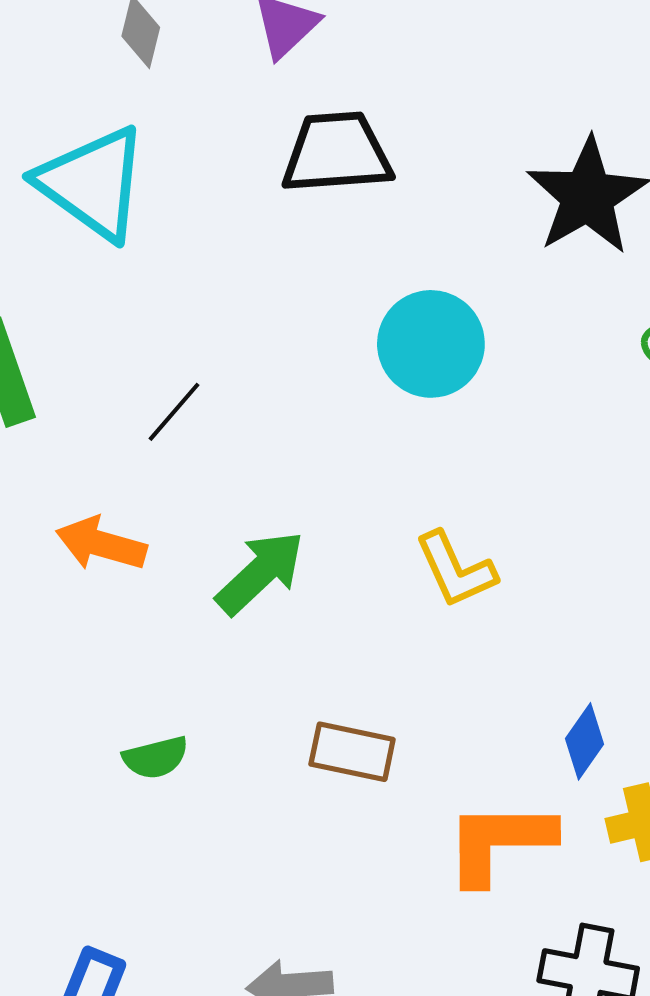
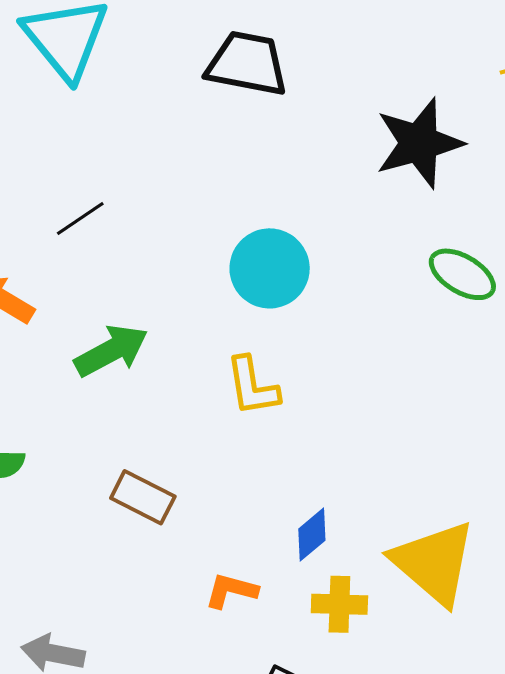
cyan circle: (431, 344) -> (270, 268), moved
orange L-shape: (499, 842) -> (231, 591), size x0.6

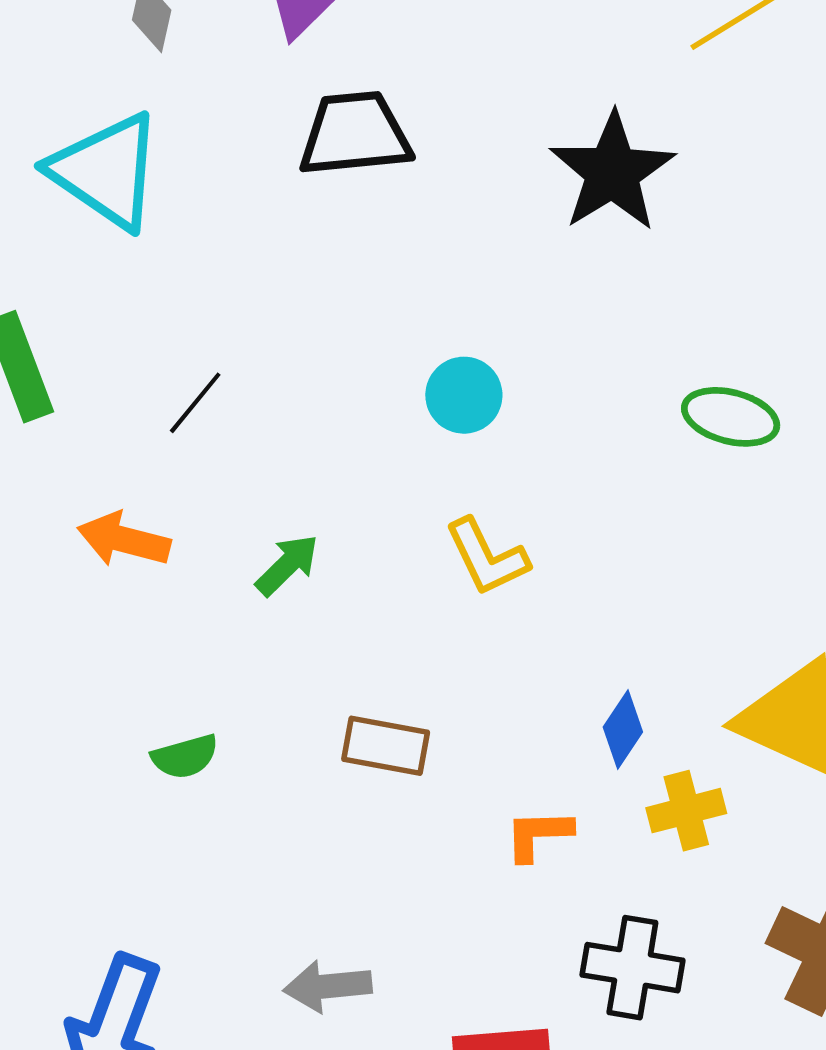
cyan circle: (270, 268) -> (464, 395), size x0.7
green ellipse: (462, 274) -> (731, 417), moved
green arrow: (111, 351) -> (287, 565), size x0.7

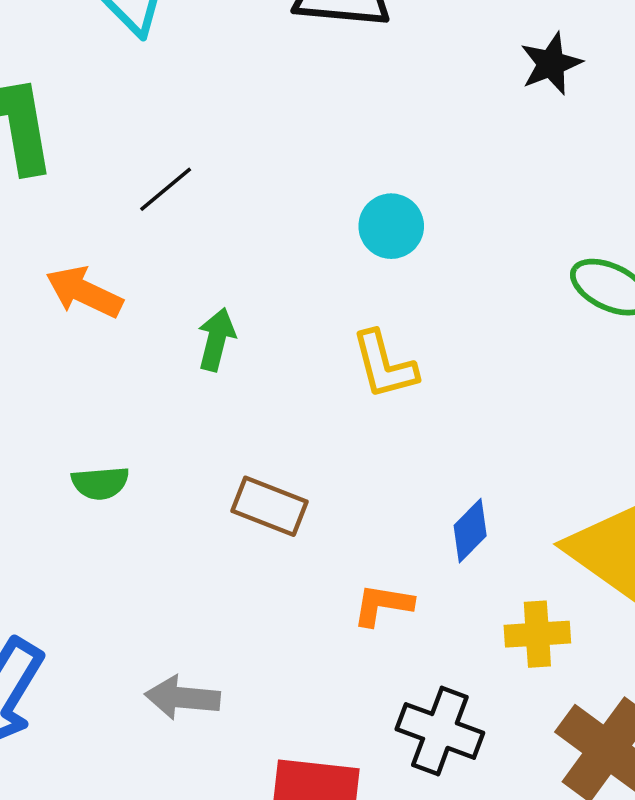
black star: (612, 172) -> (551, 64), size x0.6
green arrow: (287, 565) -> (216, 339), turned -42
yellow cross: (686, 811) -> (537, 634), moved

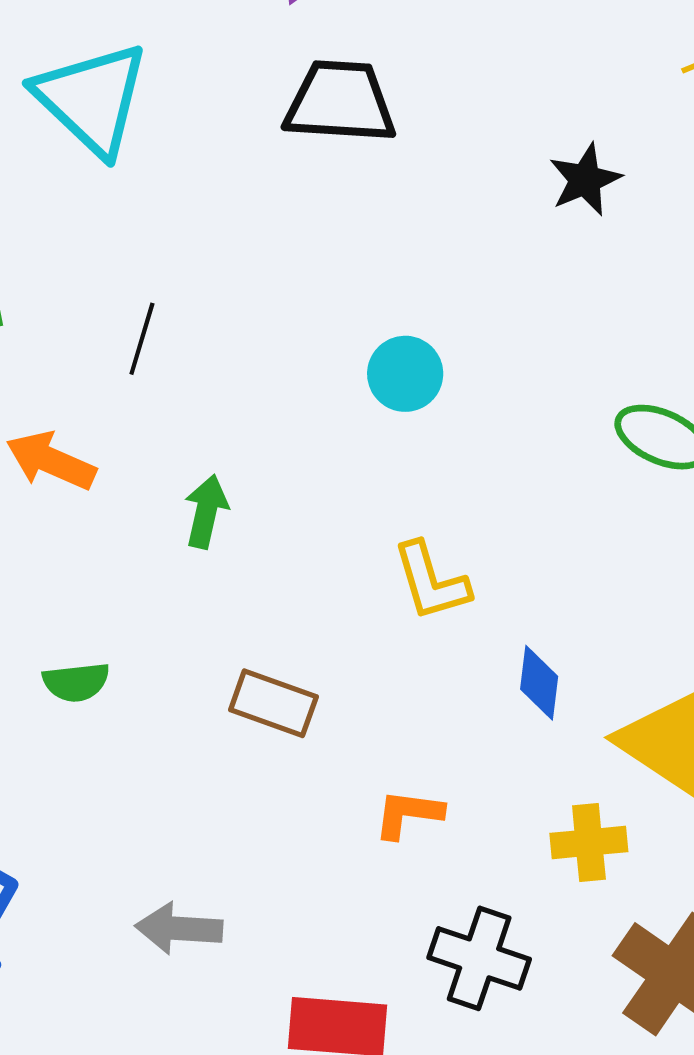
black line: (166, 189) -> (142, 339), turned -32
yellow L-shape: (384, 365) -> (431, 581), moved
blue diamond: (470, 531) -> (539, 683), moved, turned -36

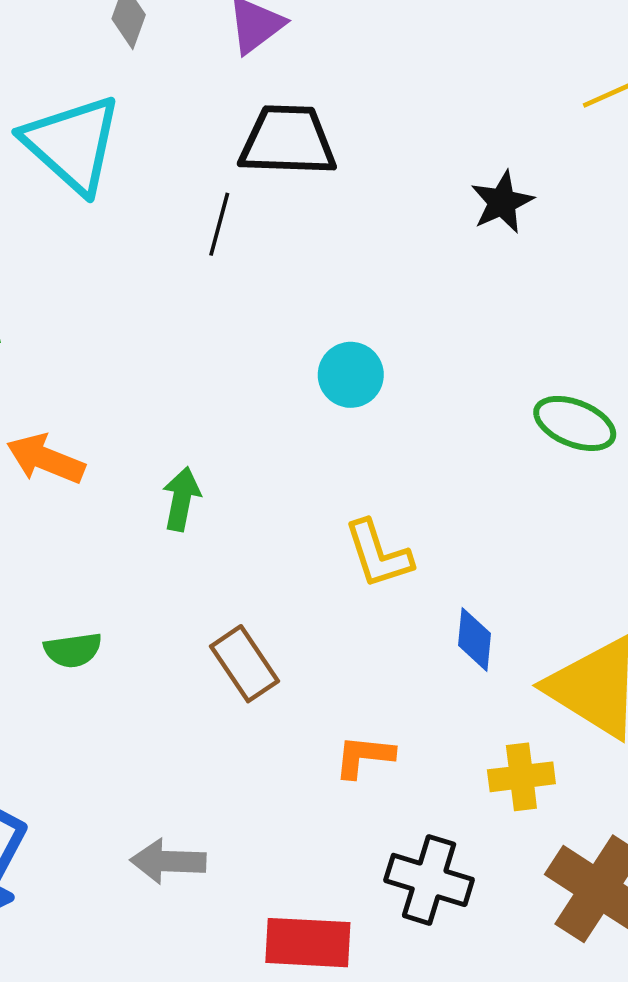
black line: (142, 339) -> (219, 224), moved
brown rectangle: (273, 703) -> (244, 664), turned 38

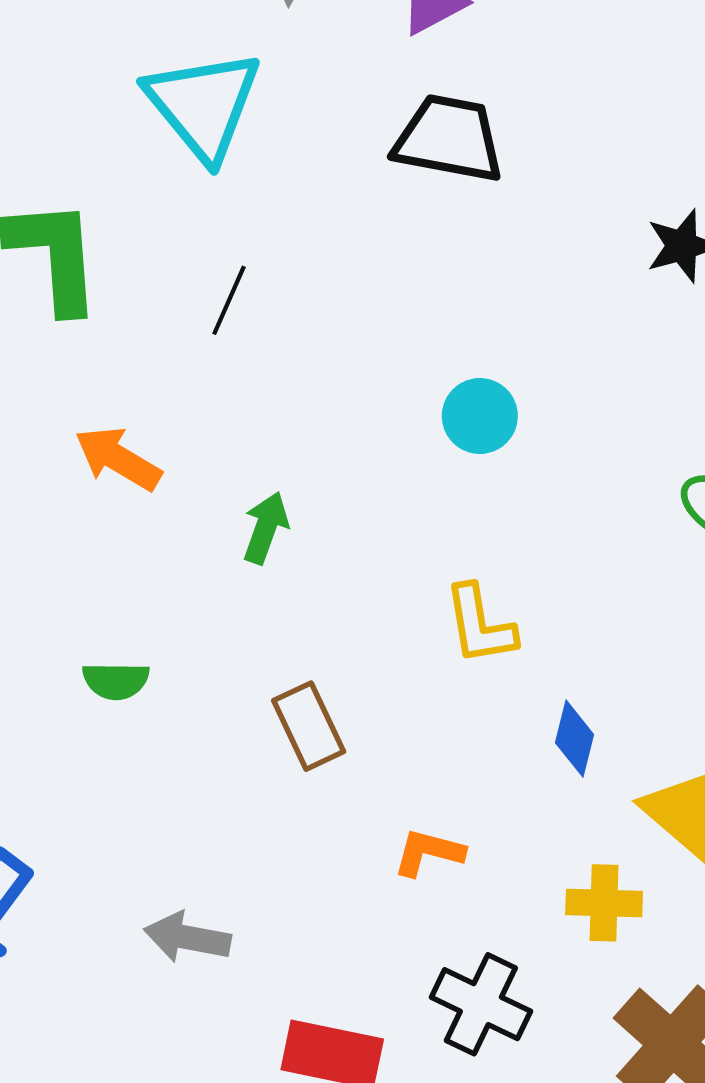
black line: (219, 224) -> (229, 300), moved

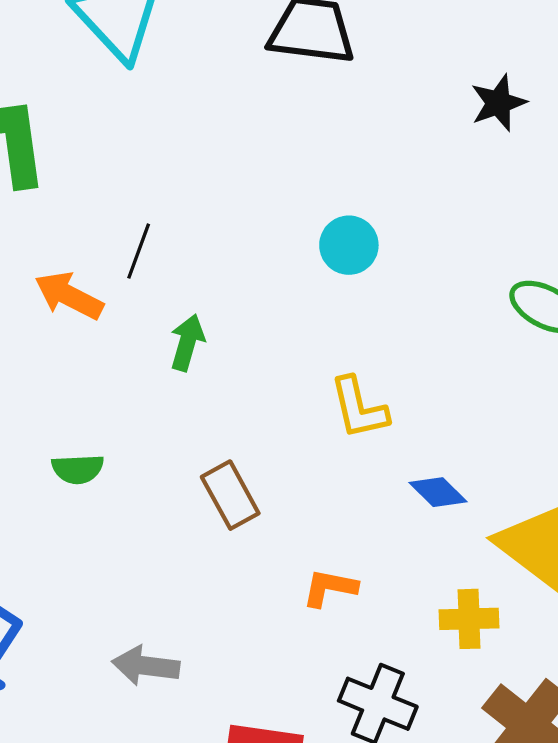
black line: (229, 300) -> (139, 251), moved
blue diamond: (574, 739) -> (438, 492), turned -56

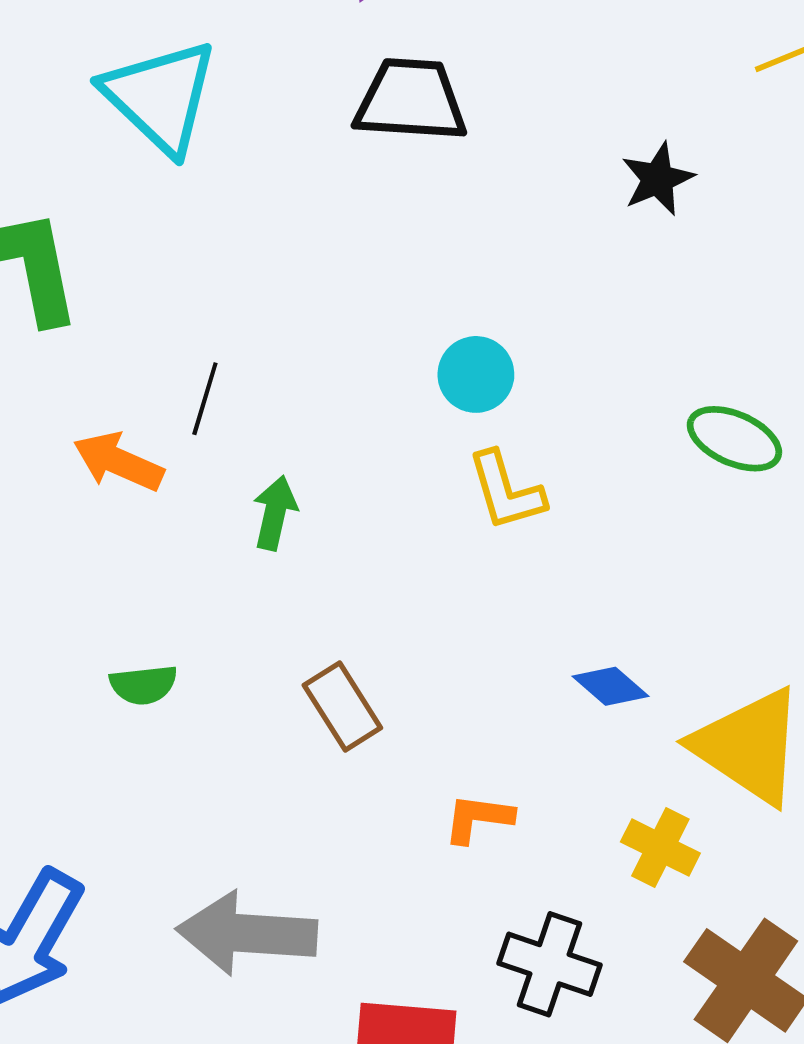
yellow L-shape: (359, 408) -> (506, 491), moved
yellow cross: (469, 619) -> (660, 848), turned 32
gray arrow: (146, 666) -> (247, 933), size x1.6

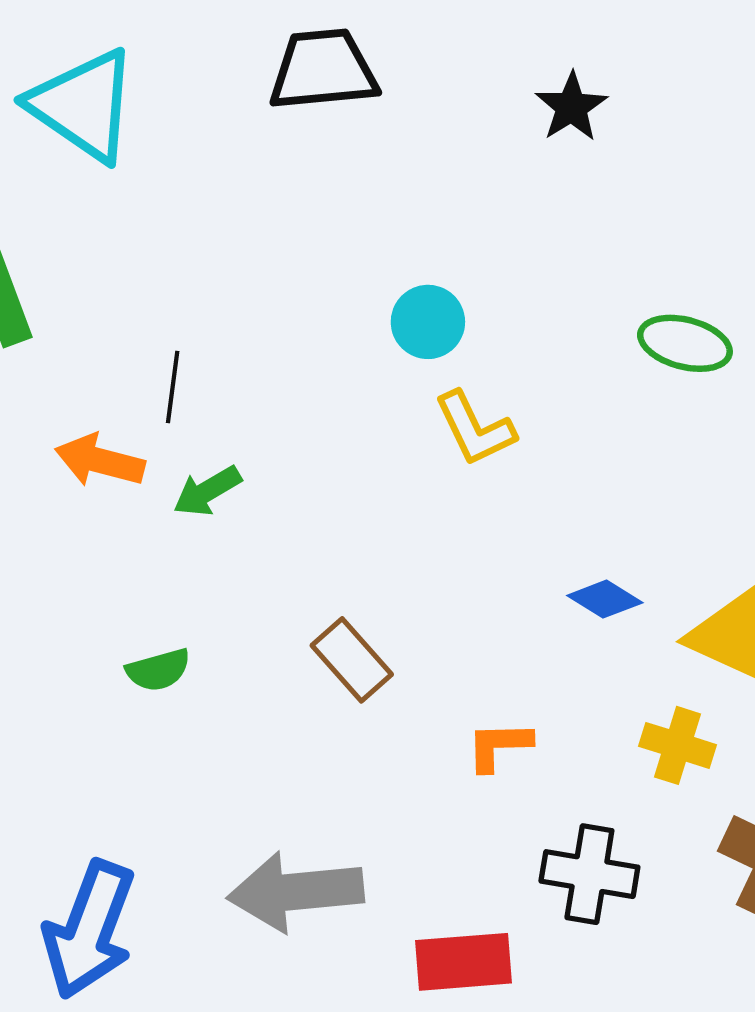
green arrow: (275, 513) -> (207, 491), moved, turned -124

